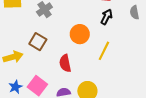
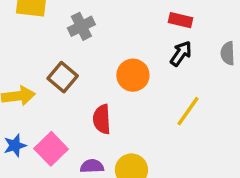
yellow line: (104, 51) -> (188, 111), moved

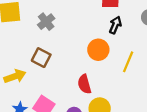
orange circle: (133, 75) -> (98, 50), moved
red semicircle: (102, 119) -> (84, 84), moved

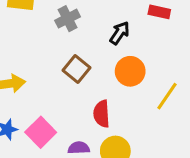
black arrow: (115, 25) -> (120, 33), moved
brown square: (41, 58) -> (77, 69), moved

